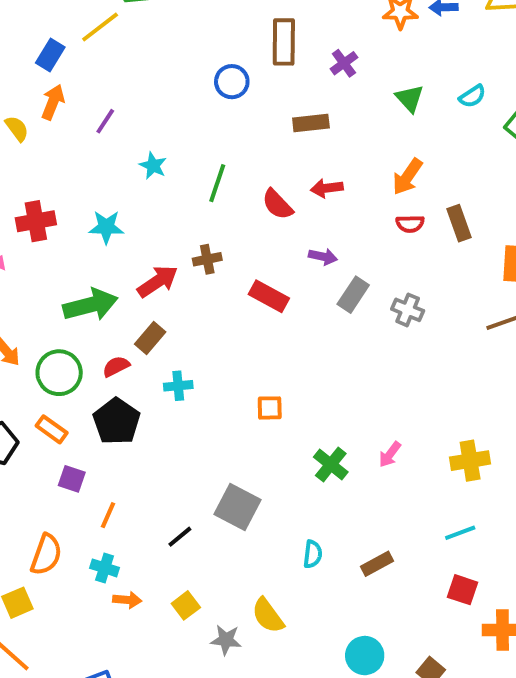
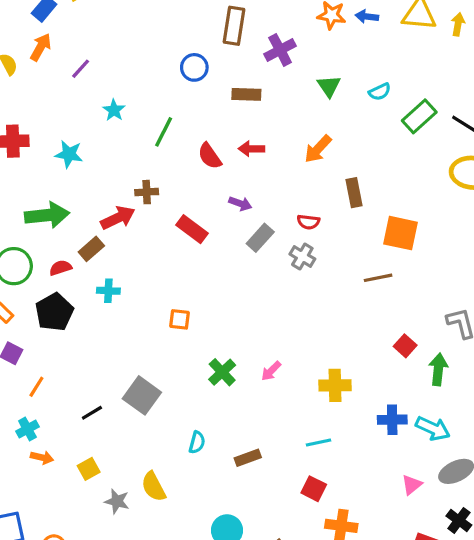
purple cross: (344, 63) -> (280, 50), size x1.4
blue circle: (232, 82) -> (194, 67), moved
red semicircle: (410, 224) -> (308, 222), moved
red arrow: (158, 281) -> (118, 218), moved
cyan cross: (105, 568) -> (27, 429), turned 35

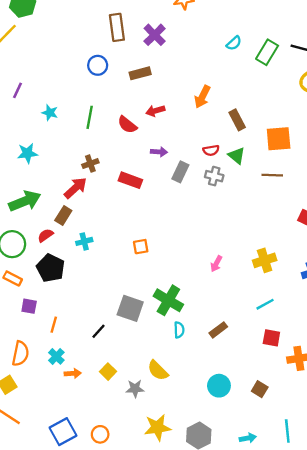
green triangle: (329, 86) -> (237, 156), moved
brown line: (378, 278) -> (272, 175), turned 30
green cross: (222, 372) -> (168, 300), moved, size x1.4

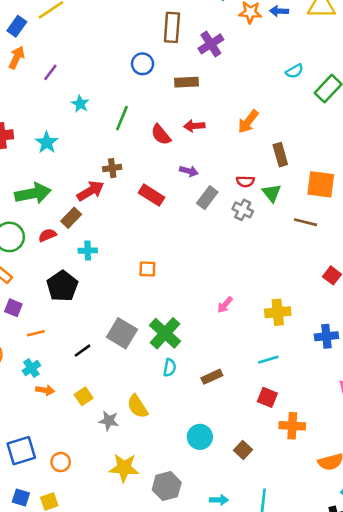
cyan star: (27, 153) -> (47, 142), turned 30
black pentagon: (51, 268) -> (62, 286), moved
orange line: (54, 325) -> (36, 333), turned 49

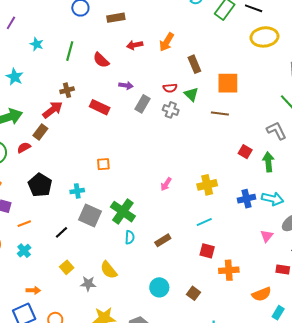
red arrow: (194, 126) -> (135, 45), moved
cyan cross: (88, 251) -> (77, 191), moved
orange arrow: (45, 390) -> (33, 290), moved

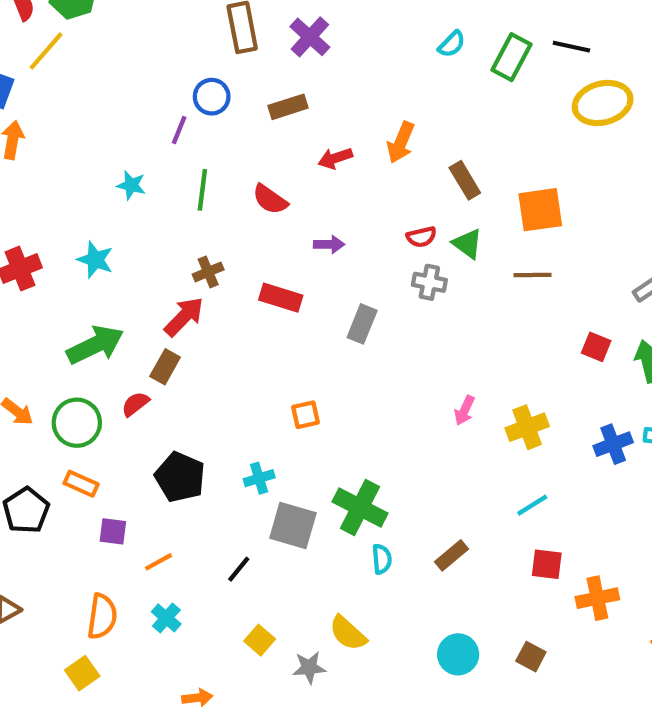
purple line: (11, 23) -> (179, 130), moved
gray rectangle: (143, 104) -> (362, 324), moved
pink arrow: (166, 184) -> (465, 410), moved

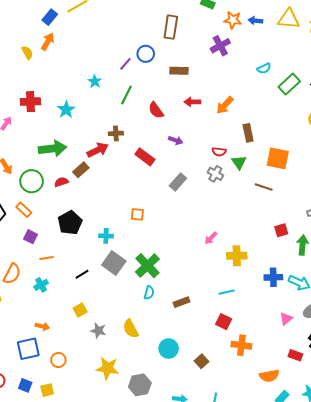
purple cross: (310, 37) -> (220, 46), moved
red square: (596, 347) -> (281, 230), turned 32
yellow semicircle: (348, 633) -> (131, 329), moved

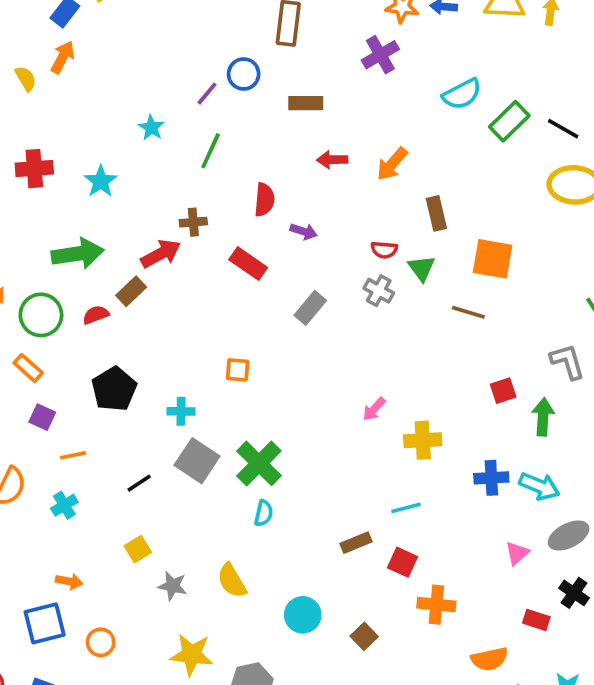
cyan semicircle: (264, 68) -> (462, 94), size x1.5
red semicircle: (156, 110) -> (264, 200), moved, turned -138
brown rectangle: (182, 302) -> (356, 543), moved

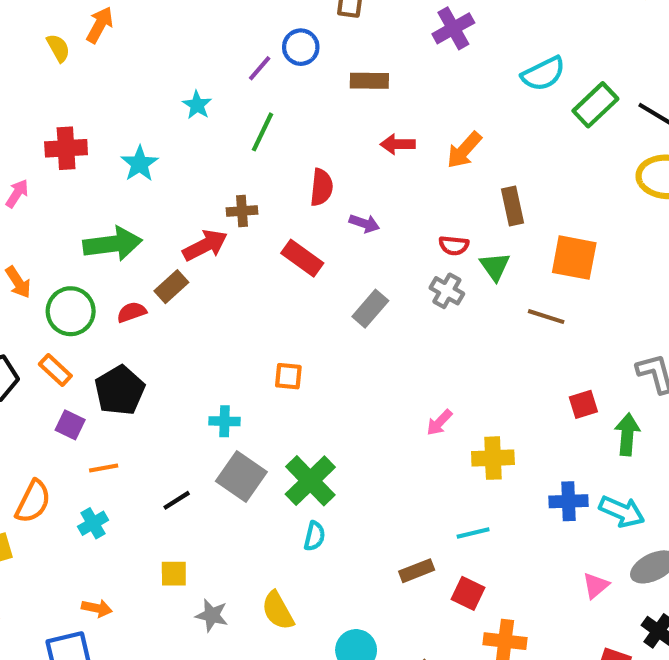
black pentagon: (114, 389) -> (120, 390), moved
yellow square: (138, 549) -> (174, 574), turned 30

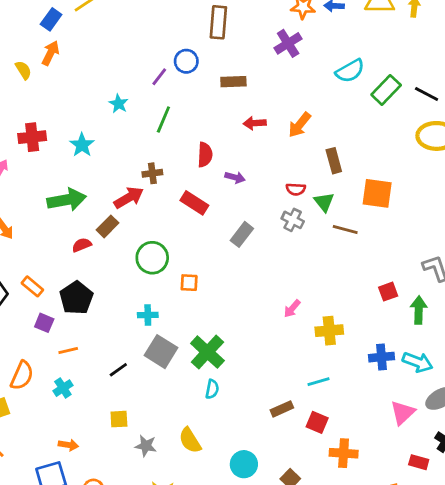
green circle: (71, 311) -> (152, 258), moved
brown line: (546, 317) -> (345, 229), moved
pink triangle: (596, 585) -> (403, 413), size x1.4

